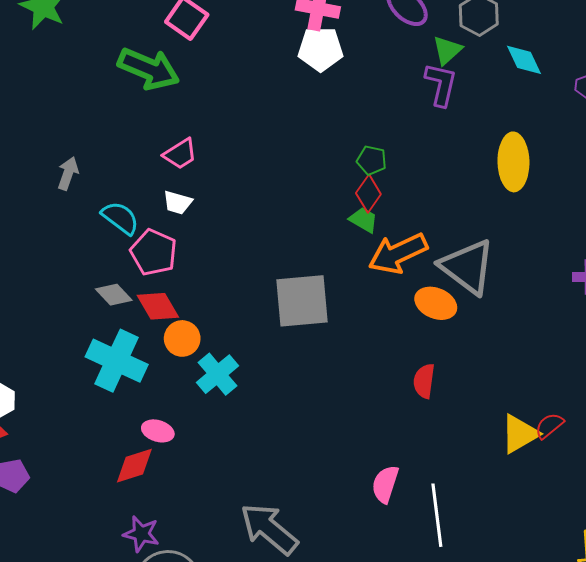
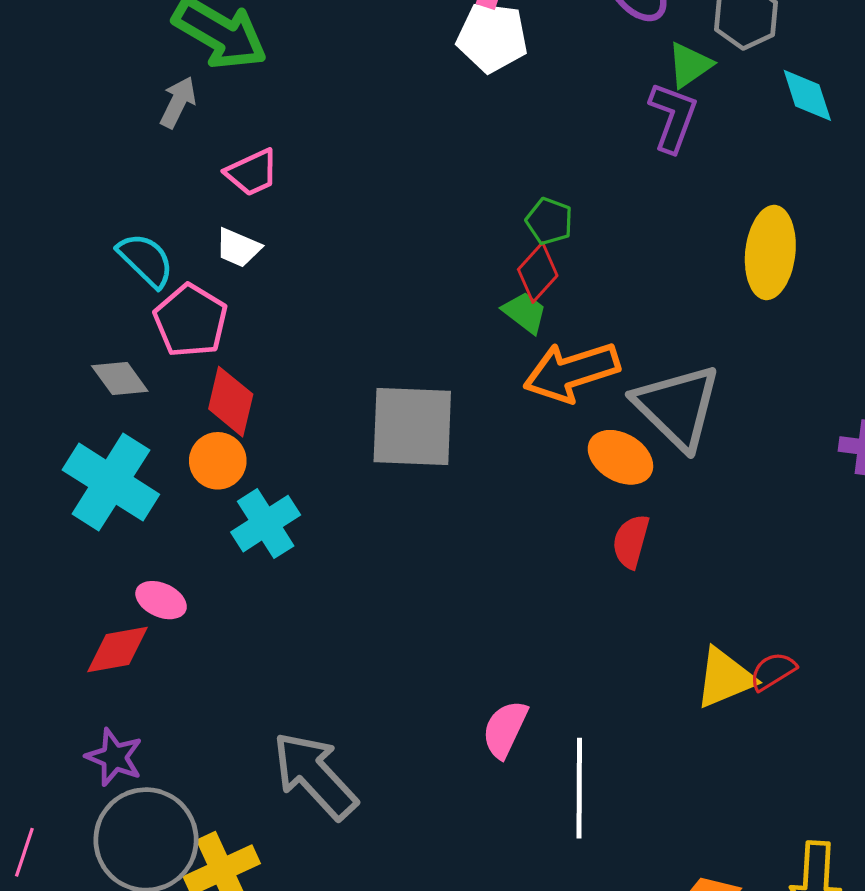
gray arrow: (68, 173) -> (178, 102), moved
red diamond: (158, 306) -> (231, 402), moved, turned 36
red semicircle: (424, 381) -> (631, 541), moved

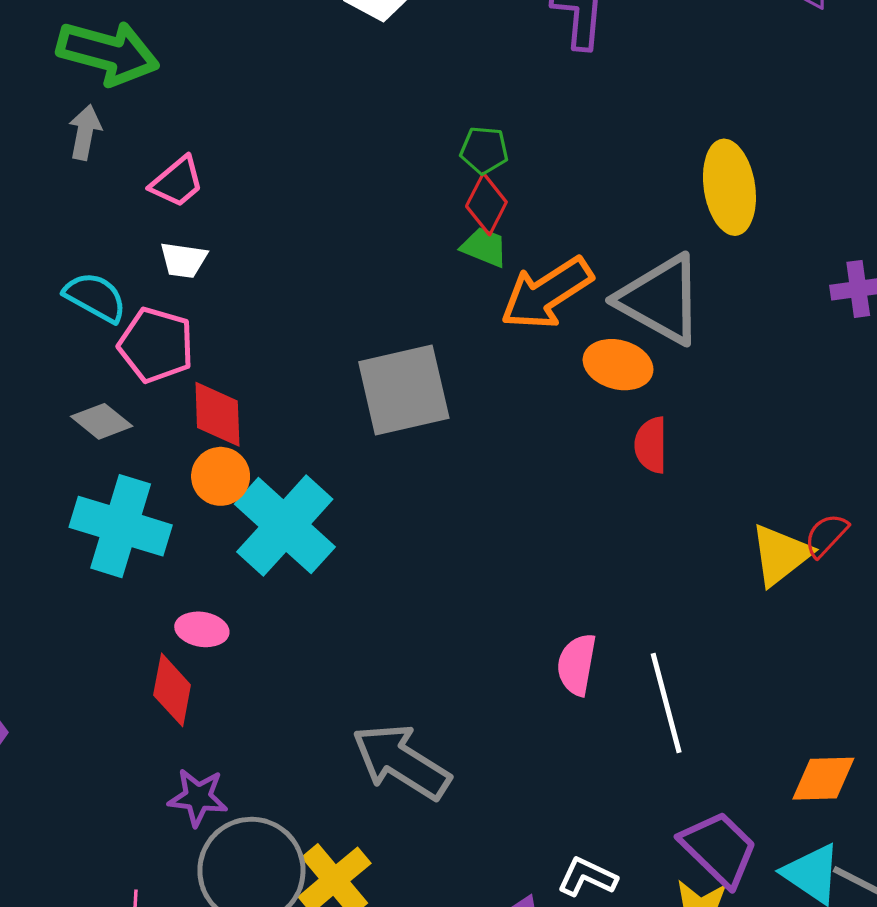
yellow ellipse: (770, 253) -> (729, 187), moved
cyan cross: (266, 524) -> (285, 526), size x1.5
red diamond: (117, 649) -> (172, 690), turned -54

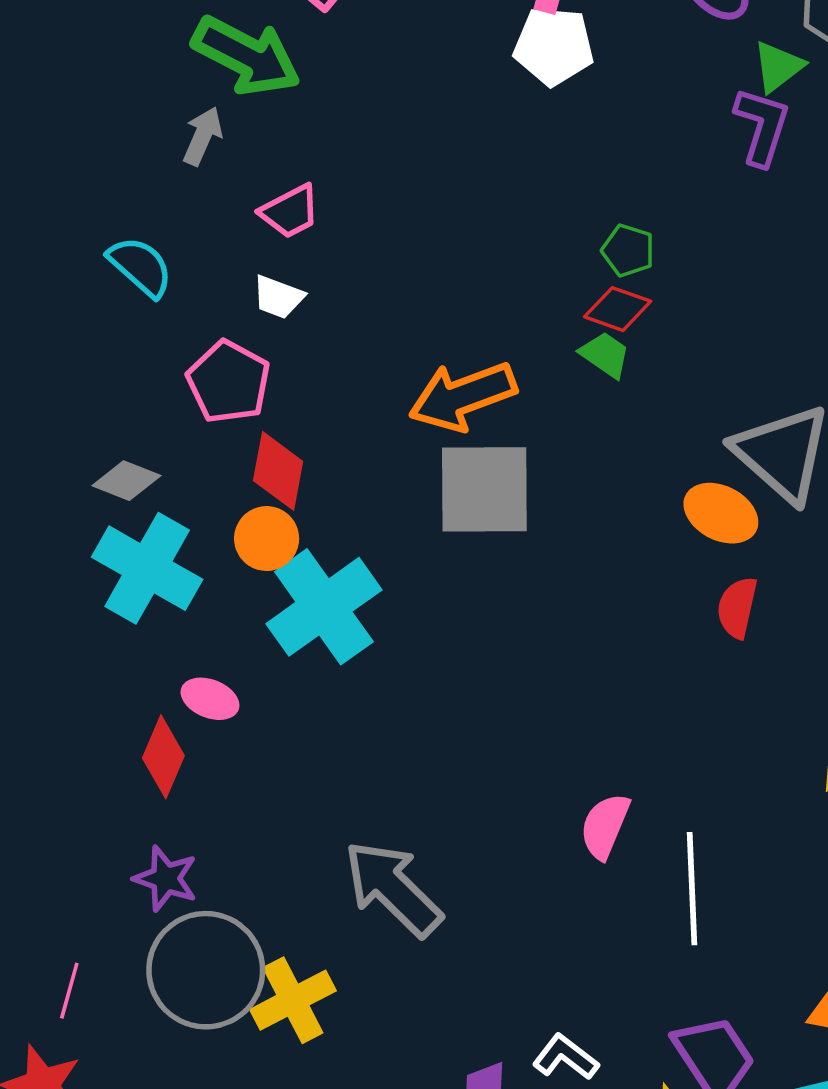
red diamond: (486, 204) -> (618, 309), turned 70
orange arrow: (547, 293) -> (463, 396), moved
cyan semicircle: (95, 297) -> (140, 267), moved
gray diamond: (102, 421) -> (126, 481), moved, turned -30

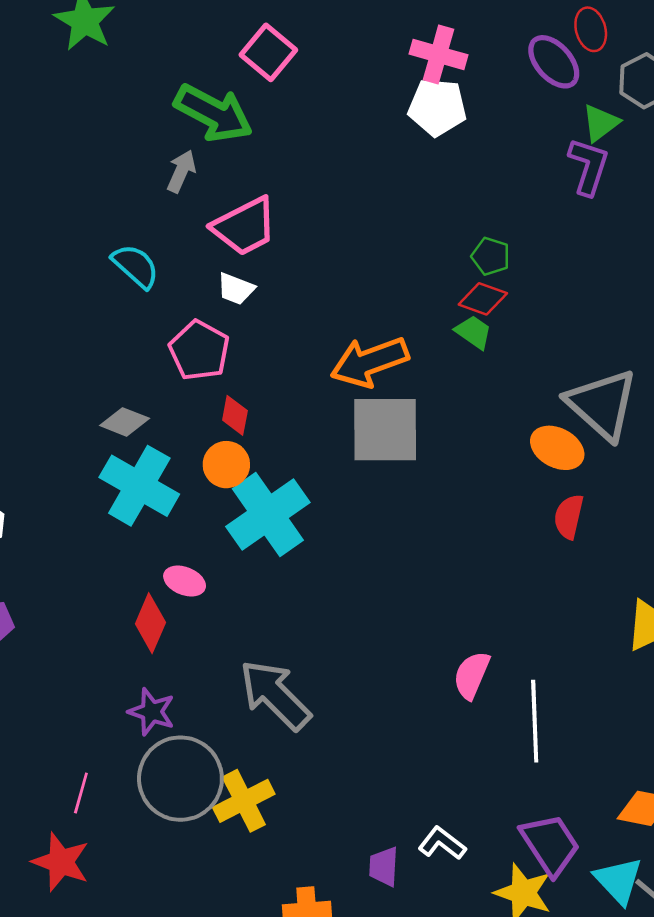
pink trapezoid: (290, 211) -> (245, 226), size x1.5
red diamond: (278, 471) -> (235, 415), size x0.7
gray arrow: (393, 889) -> (275, 695), moved

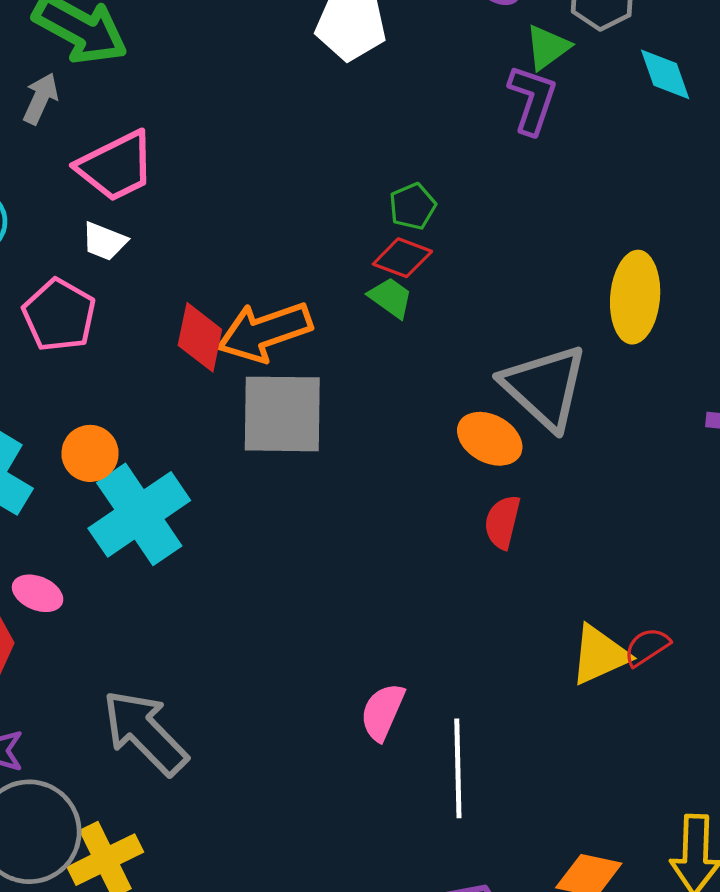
green pentagon: (491, 256) -> (413, 206), turned 30
red diamond: (235, 415) -> (200, 337), moved, size x1.4

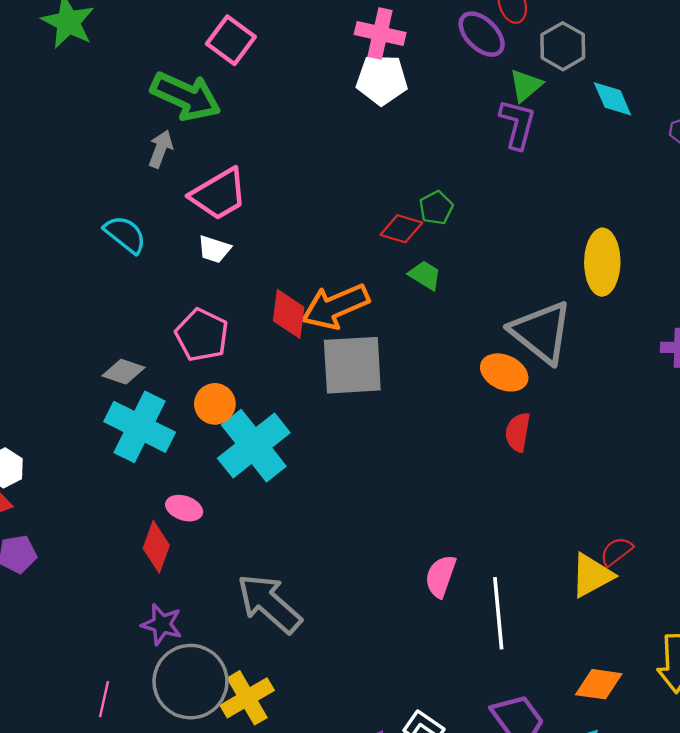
red diamond: (402, 258) -> (401, 229), moved
pink pentagon: (59, 315) -> (202, 335), moved
red semicircle: (647, 647) -> (616, 551), moved
yellow triangle: (599, 655) -> (592, 575), moved

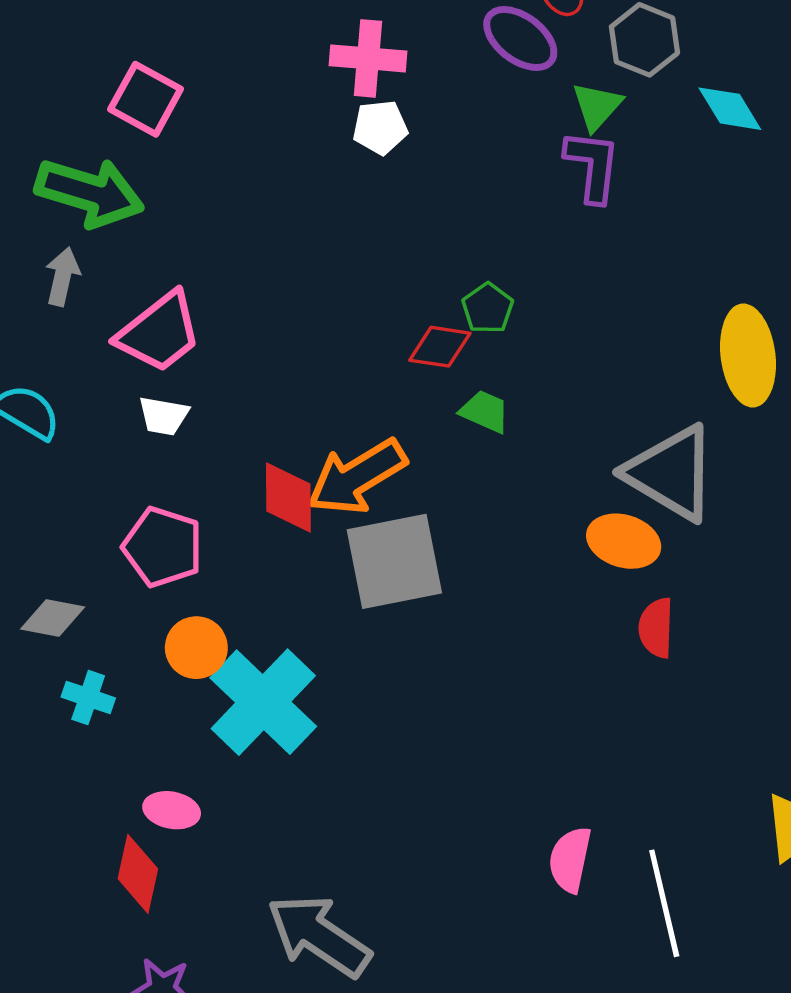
white pentagon: (382, 80) -> (380, 127), size x0.7
cyan cross: (140, 427) -> (88, 698), size x0.5

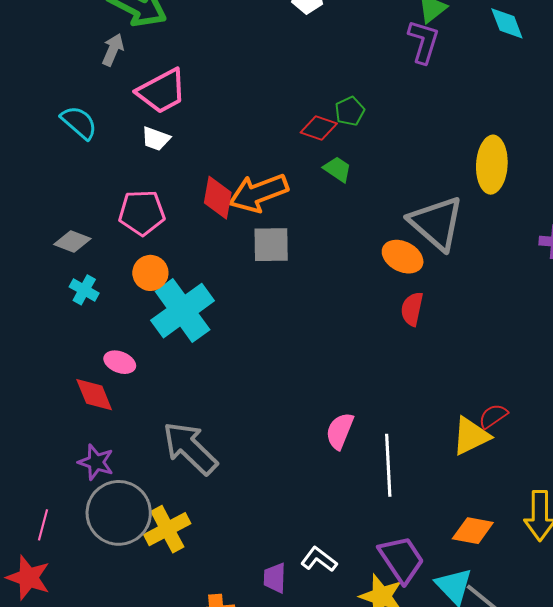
pink pentagon: (163, 547) -> (142, 213), turned -30
gray square: (394, 561) -> (271, 245), size x0.7
red diamond: (138, 874) -> (94, 395), turned -45

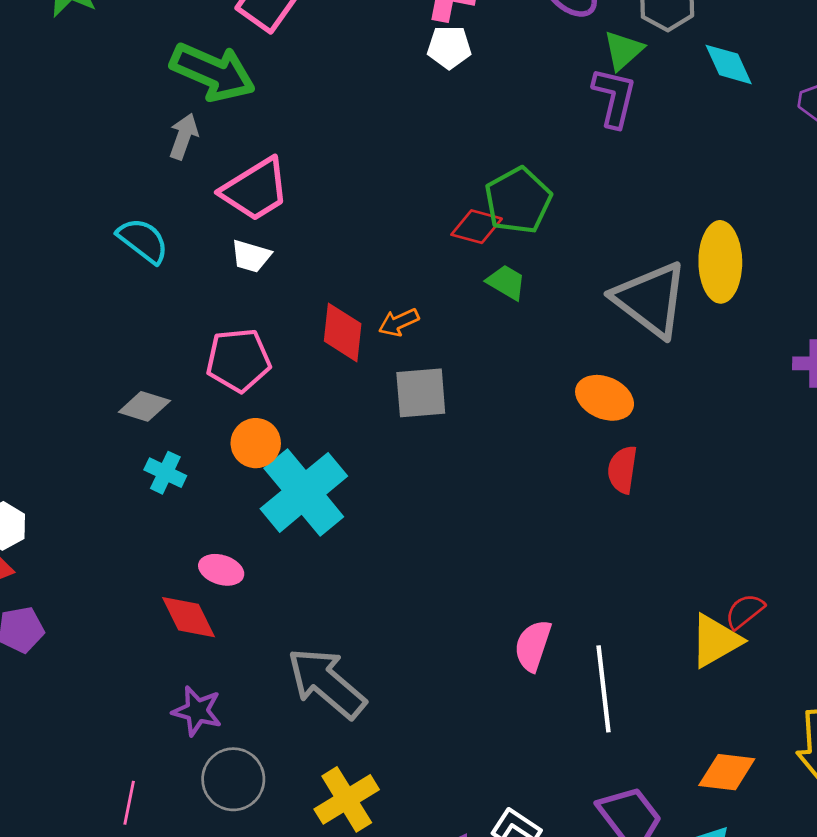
green pentagon: (350, 111) -> (518, 201), size x1.6
orange arrow: (259, 193) -> (399, 322), size x0.5
gray triangle: (436, 223) -> (650, 299), moved
gray circle: (119, 513) -> (233, 779), size x0.7
yellow cross: (167, 529) -> (347, 799), moved

